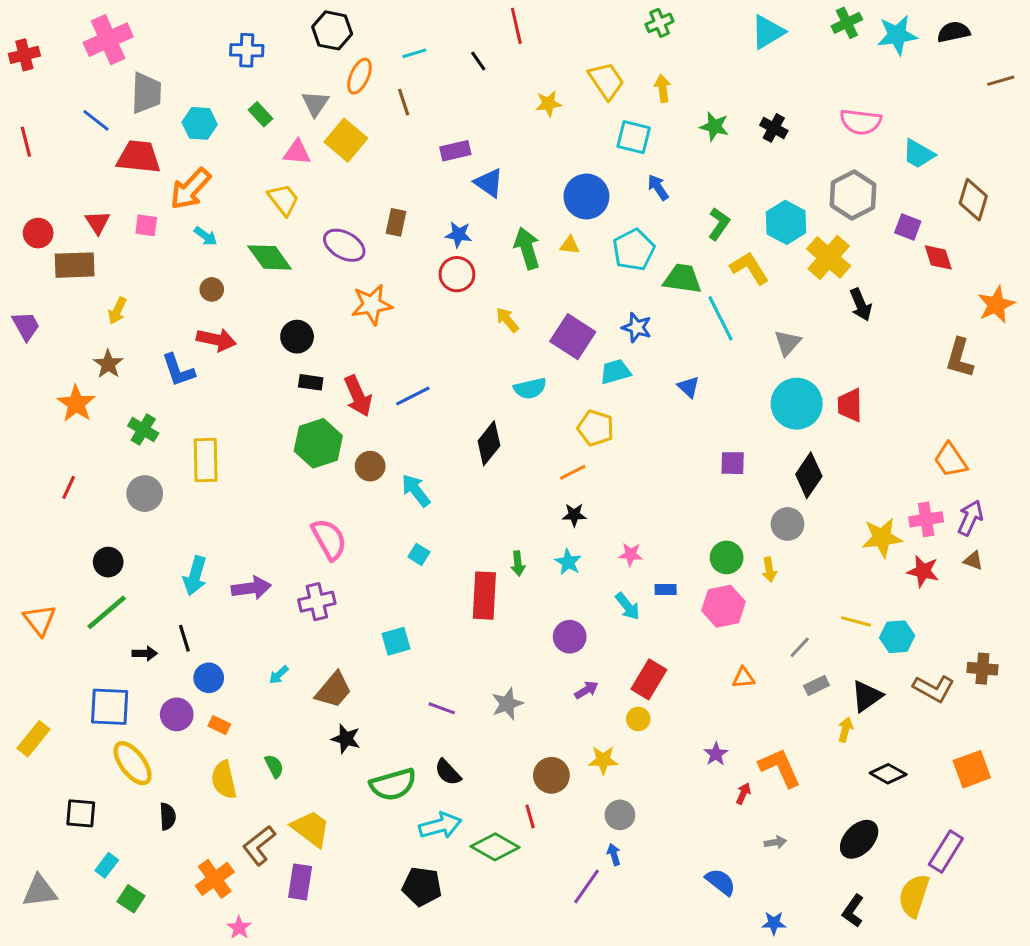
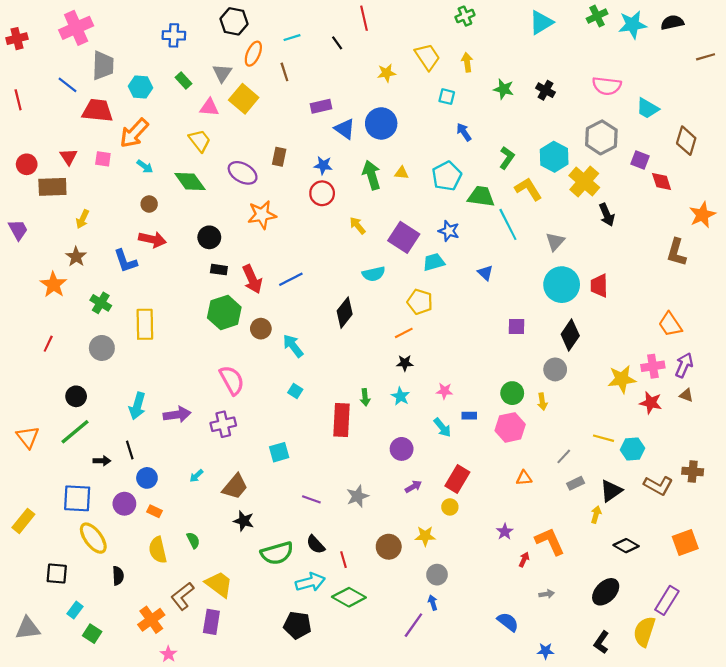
cyan square: (634, 137) -> (447, 97), size x0.7
blue circle: (586, 196) -> (381, 123), moved
red line: (530, 816) -> (344, 560), moved

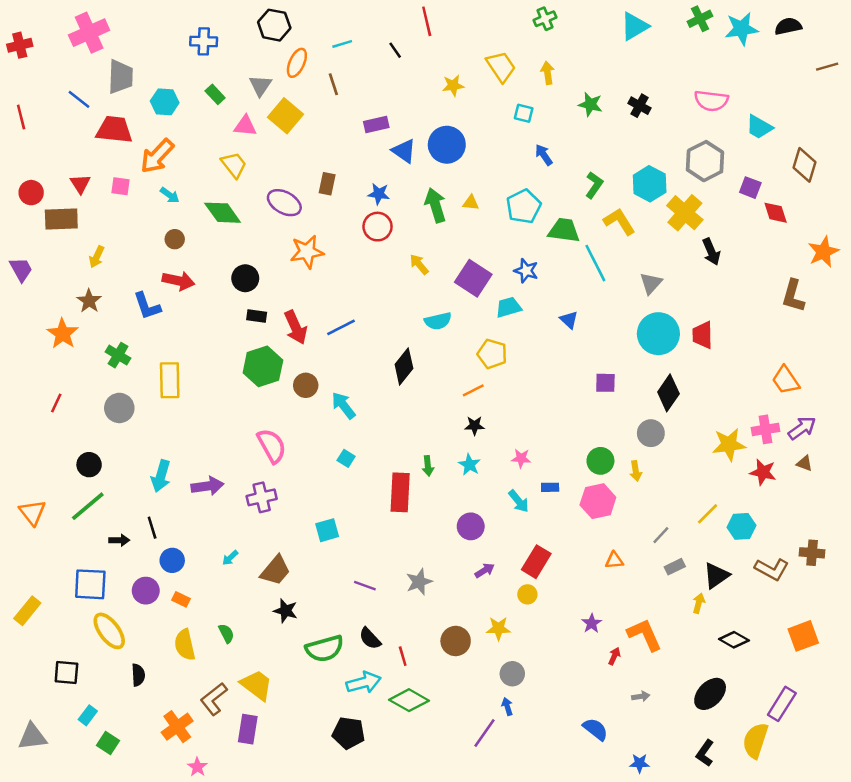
purple arrow: (684, 365) -> (802, 428), turned 30
yellow line: (604, 438) -> (708, 514), turned -60

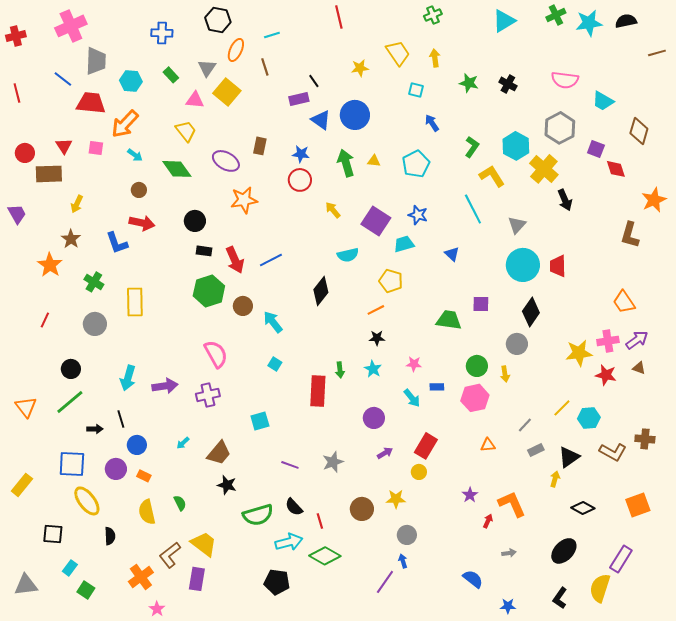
black line: (395, 50) -> (314, 81), moved
green trapezoid: (564, 230) -> (449, 320), moved

